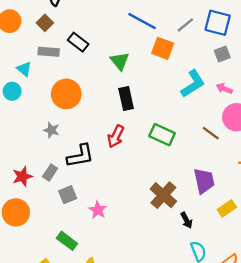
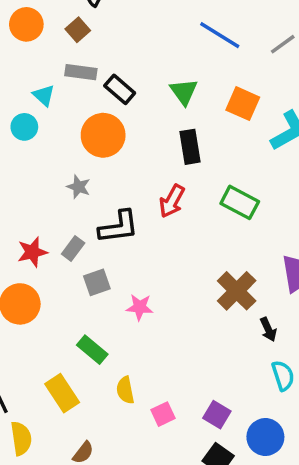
black rectangle: (78, 42) -> (120, 89), moved
orange square: (163, 48) -> (243, 104), moved
pink star: (98, 210) -> (140, 307), turned -30

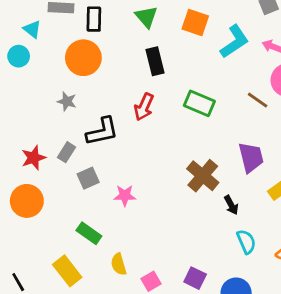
black rectangle: (120, 89) -> (94, 19), turned 55

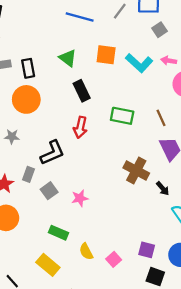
cyan L-shape: (235, 42) -> (139, 63), turned 88
brown line: (258, 100) -> (161, 118), moved, turned 42
gray star: (67, 101) -> (12, 137), moved

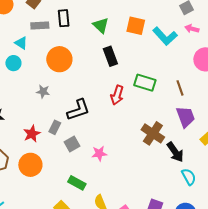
pink arrow: (169, 61) -> (192, 29), moved
black rectangle: (28, 68) -> (64, 18), moved
red arrow: (80, 127) -> (117, 95), moved
black arrow: (163, 188) -> (175, 152), size x1.5

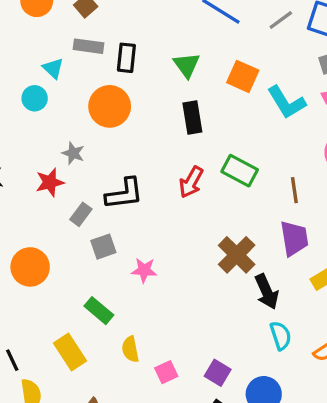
black rectangle: (64, 18) -> (126, 58), moved
red star: (32, 134) -> (50, 182), moved

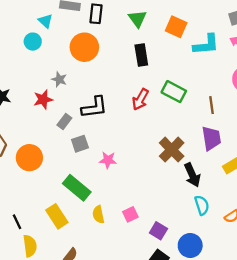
cyan L-shape: (286, 102) -> (206, 45), turned -64
green rectangle: (99, 311) -> (77, 188), size x1.4
pink square: (166, 372) -> (130, 214), moved

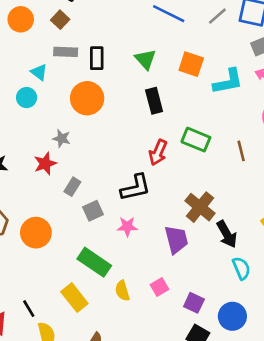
black L-shape: (94, 107) -> (136, 188), moved
purple trapezoid: (211, 138) -> (176, 240), moved

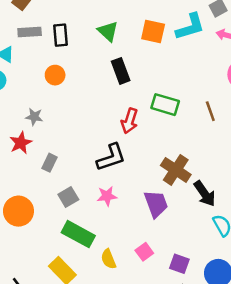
cyan L-shape: (228, 81) -> (190, 27), moved
orange circle: (87, 98) -> (55, 75), size x0.6
gray square: (93, 211) -> (68, 197), moved

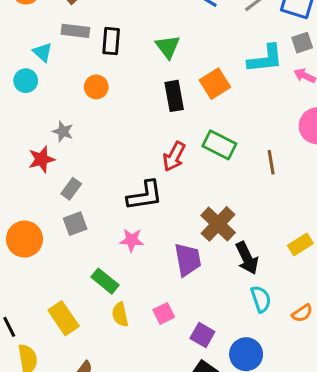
orange square: (153, 31) -> (215, 84), moved, turned 35
gray square: (68, 197) -> (75, 224), moved
green rectangle: (78, 234) -> (105, 281), moved, size x0.7

